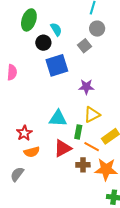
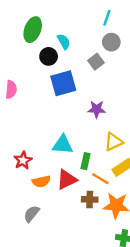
yellow triangle: (92, 115) -> (114, 142), moved
orange semicircle: (32, 152) -> (41, 181), moved
gray semicircle: (17, 174) -> (32, 214), moved

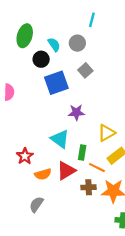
gray circle: (111, 42) -> (77, 43), moved
gray square: (96, 62) -> (85, 70), moved
purple star: (97, 109) -> (76, 112), moved
cyan triangle: (63, 145) -> (60, 139), turned 36

